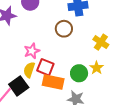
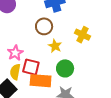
yellow star: (97, 68) -> (55, 46), moved

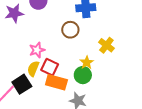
yellow star: (55, 46) -> (87, 63), moved

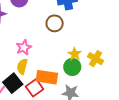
yellow cross: (106, 45) -> (96, 59), moved
red square: (50, 67) -> (35, 88), moved, turned 36

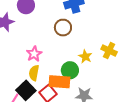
yellow cross: (96, 59) -> (109, 50), moved
green circle: (72, 67) -> (70, 70), moved

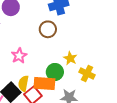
yellow cross: (109, 50) -> (87, 74), moved
yellow semicircle: (34, 73) -> (23, 84), moved

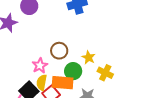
brown circle: (48, 29) -> (59, 51), moved
pink star: (19, 56) -> (40, 66), moved

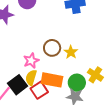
yellow star: (89, 57) -> (71, 52), moved
green circle: (73, 71) -> (77, 83), moved

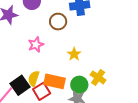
brown circle: (52, 48) -> (58, 22), moved
pink star: (31, 61) -> (36, 45), moved

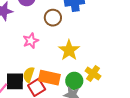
yellow star: (74, 54) -> (69, 50), size x1.5
black square: (20, 85) -> (15, 81), turned 36

